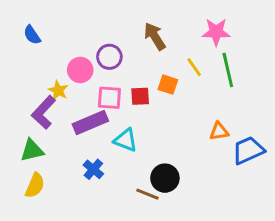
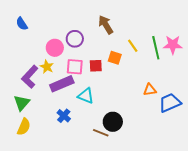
pink star: (216, 32) -> (173, 45), moved
yellow star: (58, 90) -> (47, 67), moved
green triangle: (32, 150) -> (22, 103), turned -36

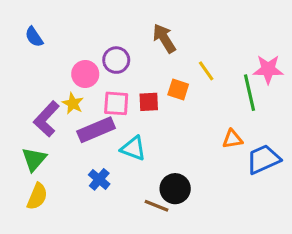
green line: (156, 48) -> (249, 93), moved

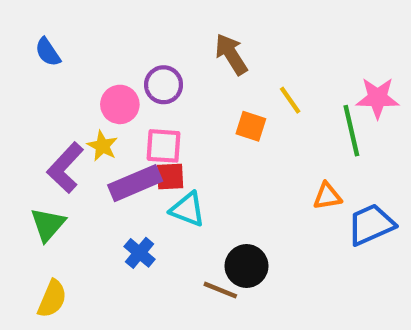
red square: (149, 102) -> (170, 176), moved
yellow semicircle: (37, 196) -> (52, 299), moved

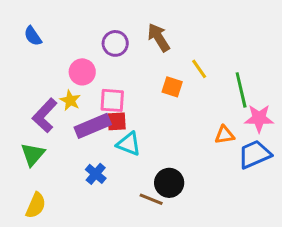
purple circle: (164, 85) -> (115, 43), moved
pink star: (378, 98) -> (259, 118), moved

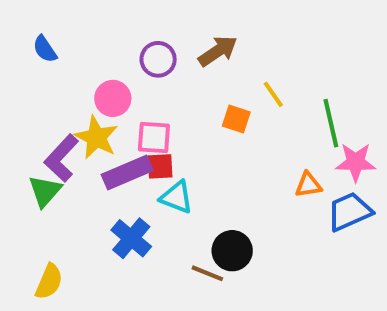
brown arrow: (159, 37) -> (218, 51), turned 88
yellow star: (70, 100) -> (96, 138), size x1.5
green triangle: (33, 154) -> (45, 191), moved
blue cross: (96, 174) -> (131, 238), size x1.4

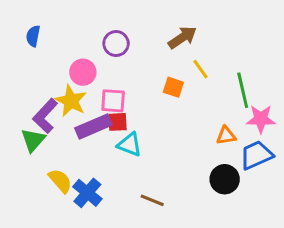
blue semicircle: (45, 49) -> (33, 36), turned 45
brown arrow: (218, 51) -> (182, 37), moved
blue cross: (131, 238) -> (87, 193), moved
black circle: (232, 251) -> (225, 179), moved
yellow semicircle: (49, 282) -> (60, 181), moved, turned -64

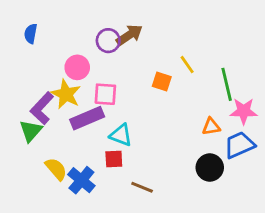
brown arrow: (182, 37) -> (129, 35), moved
red square: (118, 122) -> (114, 159), moved

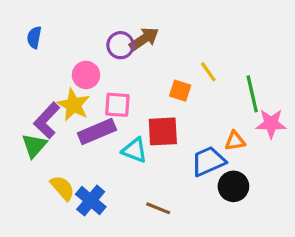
blue trapezoid: (239, 145) -> (208, 161), moved
red square: (114, 159) -> (163, 131), moved, size x1.5

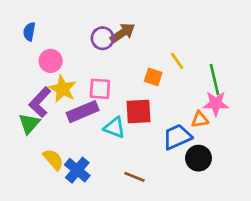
pink circle: (86, 75) -> (51, 61), moved
pink star: (271, 124) -> (216, 104), moved

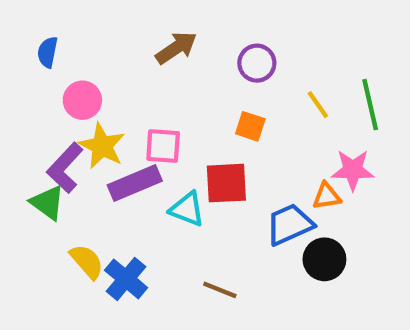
brown arrow: (123, 33) -> (176, 48), moved
purple circle: (103, 38) -> (257, 63), moved
yellow line: (177, 61) -> (318, 105), moved
green line: (214, 80) -> (370, 105), moved
green triangle: (29, 123) -> (48, 203), turned -35

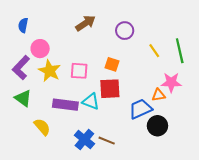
orange square: (250, 126) -> (112, 64), moved
purple L-shape: (65, 168) -> (21, 68), moved
purple rectangle: (135, 183) -> (65, 105), moved, turned 30
blue cross: (126, 279) -> (84, 140), moved

